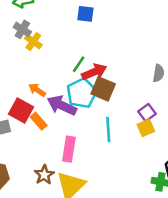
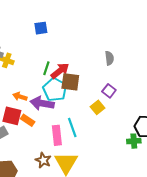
yellow square: (146, 128) -> (98, 107), moved
cyan line: (108, 130) -> (72, 127), moved

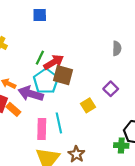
gray semicircle: (109, 58) -> (117, 48), moved
purple square: (109, 91) -> (111, 89), moved
brown star: (43, 160) -> (76, 154), moved

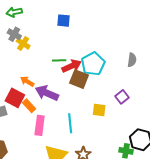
green line: (40, 58) -> (59, 60), turned 56
cyan pentagon: (46, 81) -> (93, 64), moved
yellow square: (88, 105) -> (99, 110), turned 32
pink rectangle: (42, 129) -> (40, 125), moved

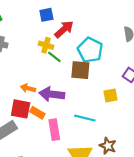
yellow cross: (23, 44) -> (46, 45), moved
green line: (59, 60) -> (54, 57), turned 56
red arrow: (72, 66) -> (64, 29), moved
cyan line: (70, 123) -> (85, 118), turned -54

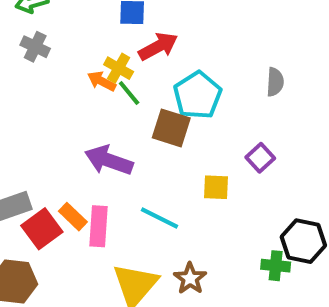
orange arrow: (28, 88) -> (102, 81), moved
red square: (21, 109) -> (42, 229), moved, turned 30
orange rectangle: (37, 113) -> (73, 217), moved

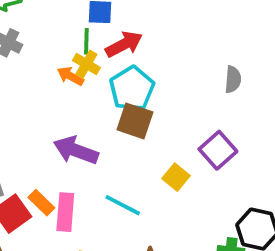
green line: (129, 93) -> (86, 41), moved, turned 40
cyan pentagon: (198, 95) -> (132, 88), moved
purple square: (260, 158) -> (218, 150), size x1.4
yellow square: (216, 187) -> (176, 177), turned 36

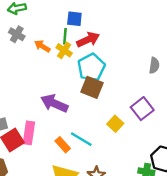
orange arrow: (70, 76) -> (42, 46), moved
orange rectangle: (41, 203) -> (63, 145), moved
pink rectangle: (65, 212) -> (29, 133), moved

